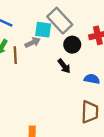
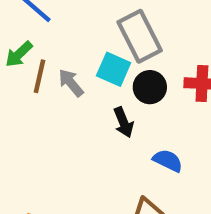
cyan square: (43, 30) -> (114, 69), moved
gray arrow: (33, 42) -> (71, 83), moved, turned -120

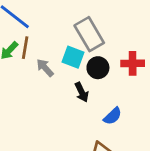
brown line: (40, 76) -> (25, 48), moved
blue semicircle: (168, 161) -> (113, 116), turned 114

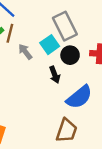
cyan square: (73, 57) -> (50, 45), turned 30
blue semicircle: (113, 116) -> (79, 97), size x1.6

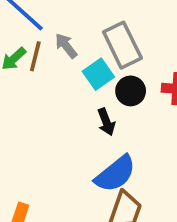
gray arrow: (25, 52) -> (66, 46), moved
blue semicircle: (79, 97) -> (115, 174), moved

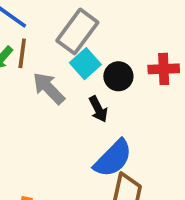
gray rectangle: (122, 45) -> (77, 31), moved, turned 69
gray arrow: (66, 46) -> (49, 88), moved, size x1.4

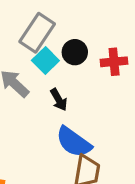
black circle: (118, 76) -> (75, 52), moved
blue semicircle: (113, 158) -> (74, 142), turned 84

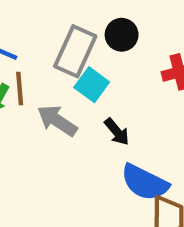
black circle: (75, 52) -> (122, 35), moved

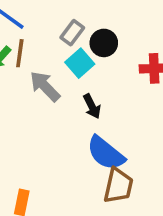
black circle: (122, 35) -> (104, 43), moved
gray rectangle: (75, 51) -> (72, 33), size x0.6

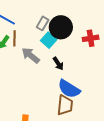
black circle: (104, 43) -> (61, 27), size x1.5
brown trapezoid: (118, 186) -> (65, 105), moved

